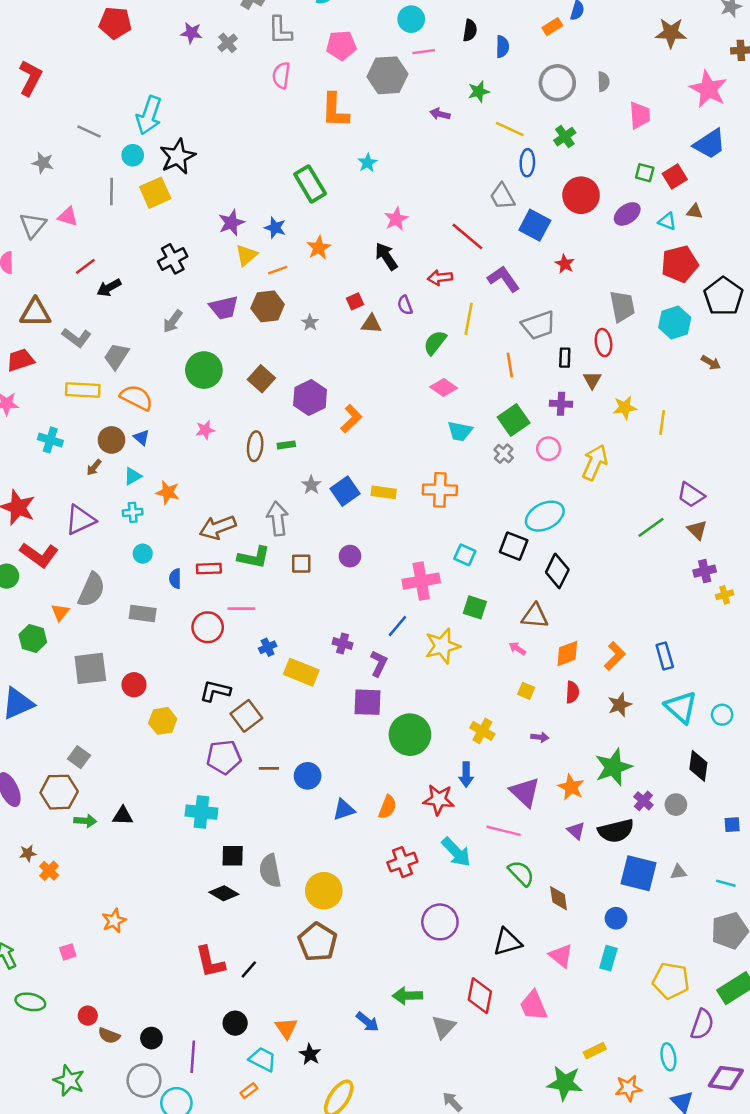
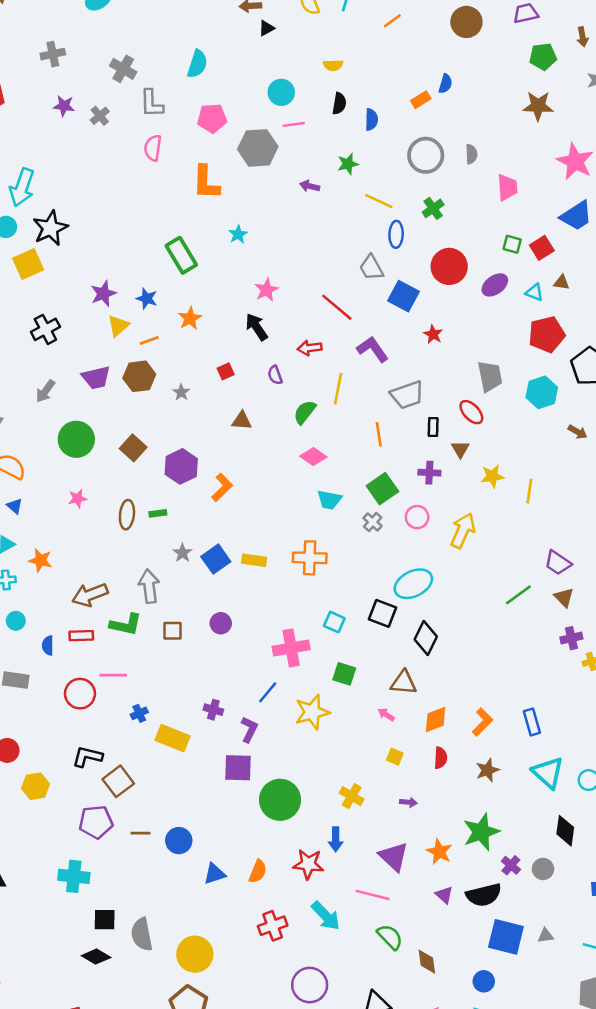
brown triangle: (371, 324) -> (242, 421), moved
red ellipse: (603, 343) -> (471, 412), turned -35

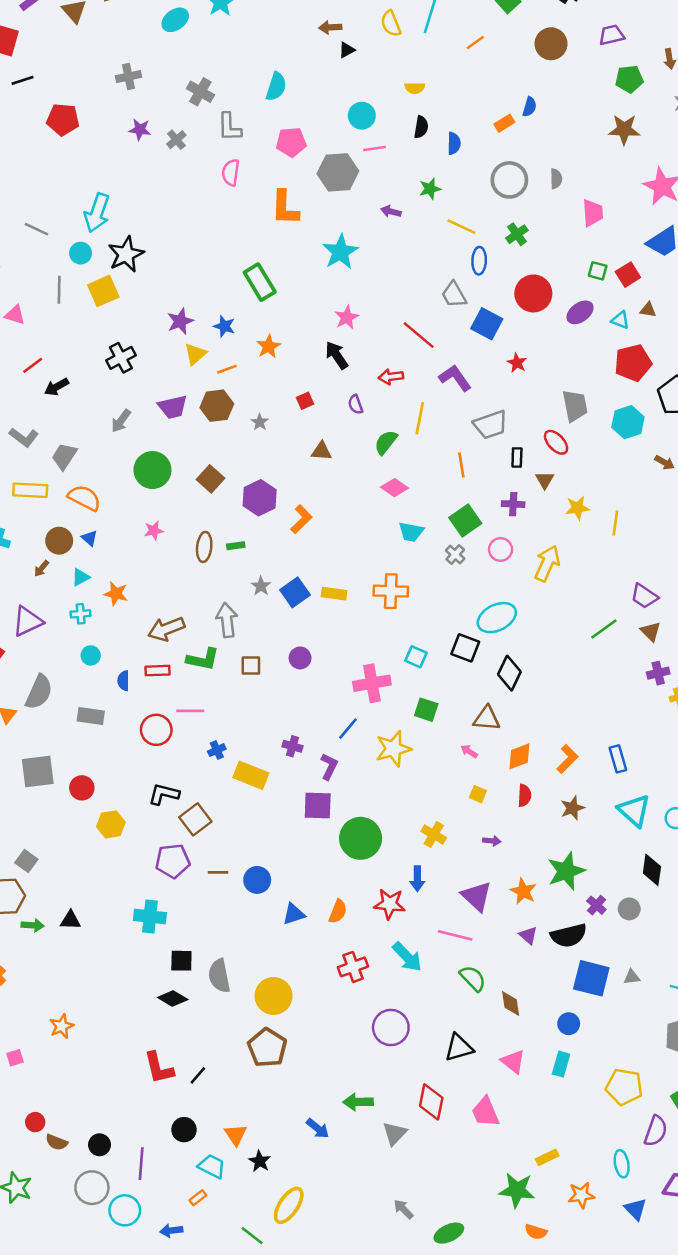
cyan star: (238, 234) -> (340, 252), moved, size x1.8

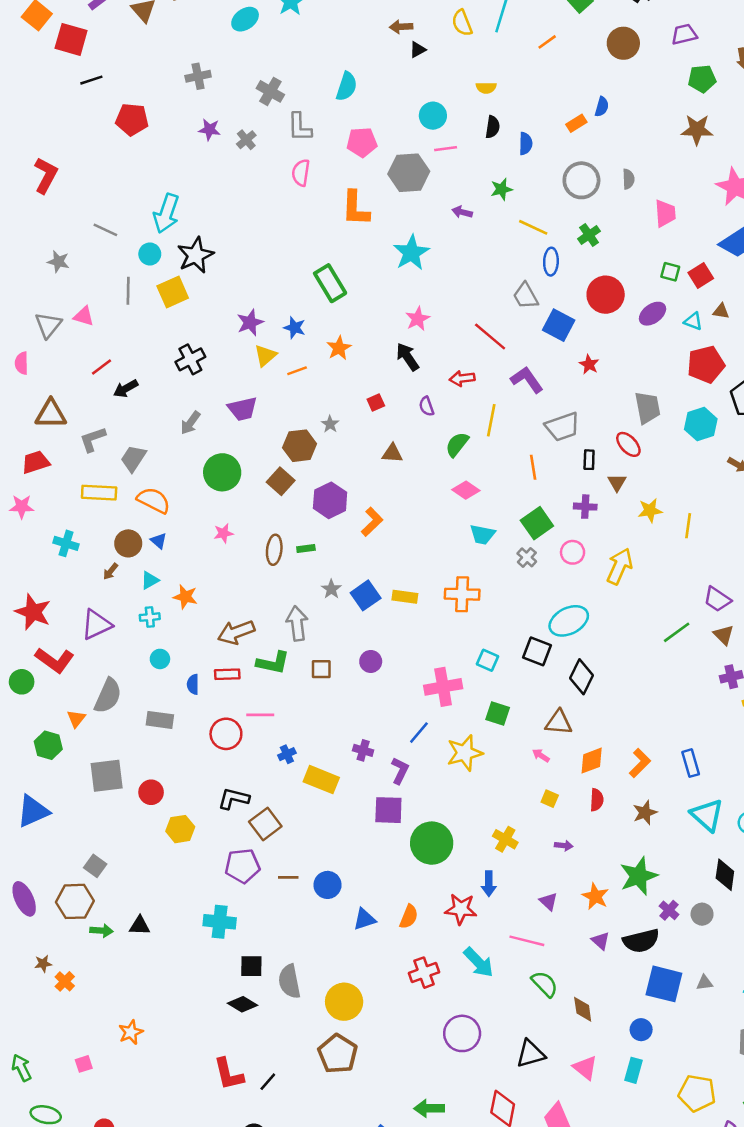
brown hexagon: (217, 406) -> (300, 446), moved
gray L-shape: (24, 437) -> (93, 439), turned 124
purple triangle: (477, 896) -> (548, 901), size x0.6

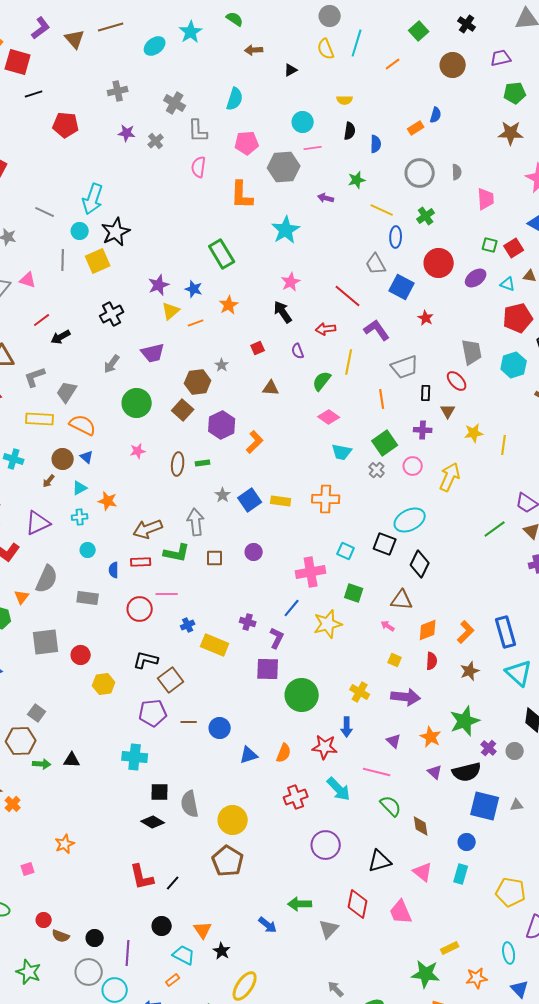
brown arrow: (401, 27) -> (254, 50), moved
blue rectangle: (691, 763) -> (506, 632), size x1.4
purple arrow: (564, 846) -> (406, 697), size x2.0

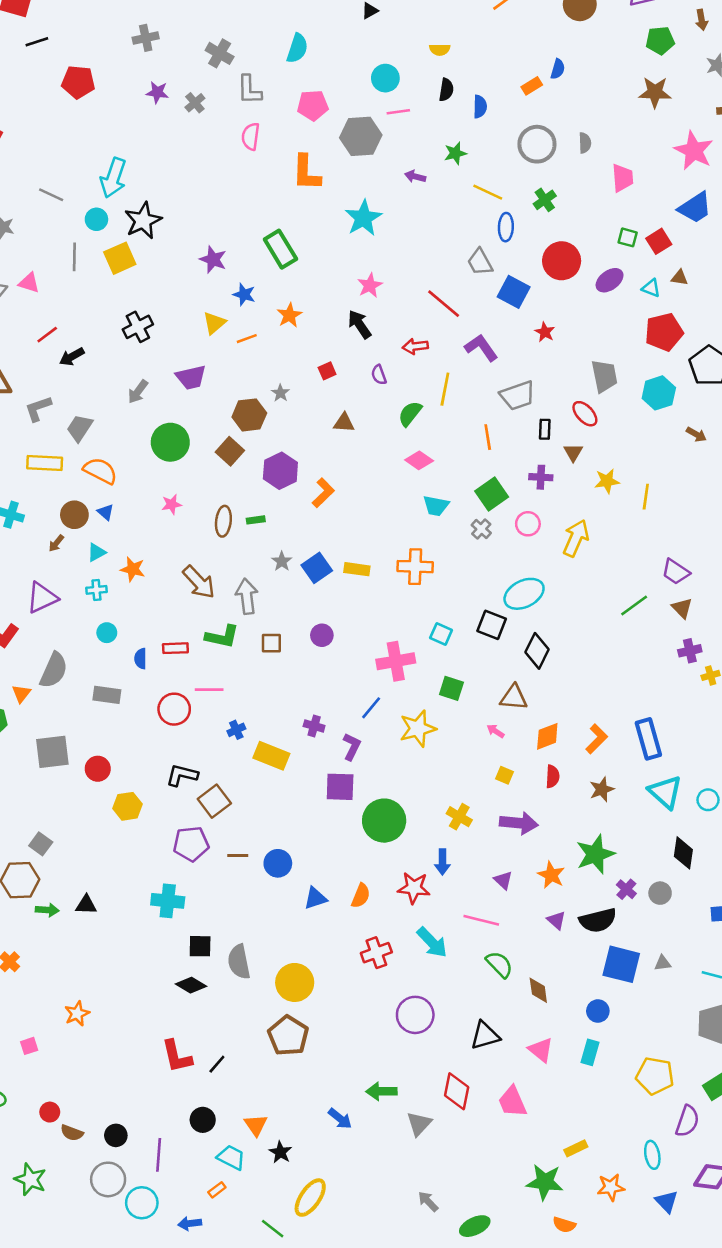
purple star: (159, 285) -> (213, 259), moved, turned -30
brown arrow: (148, 529) -> (199, 582), moved, turned -112

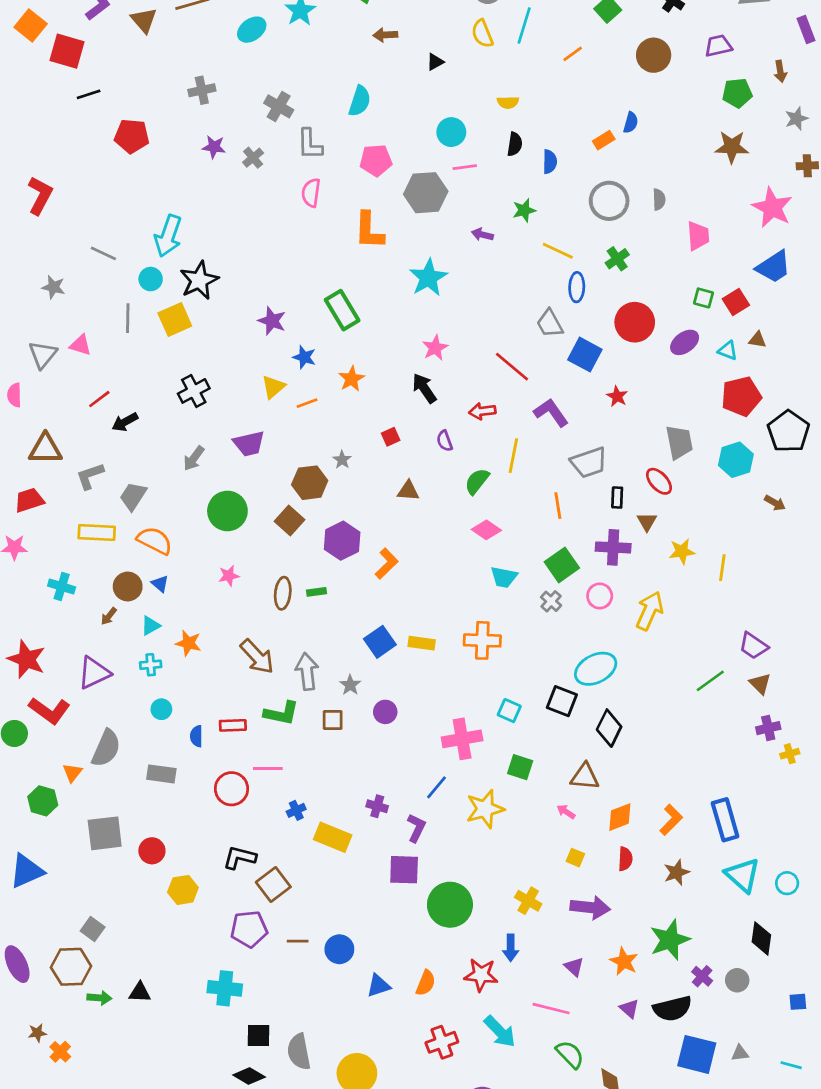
purple cross: (541, 477) -> (613, 547), size x1.4
gray star: (282, 561) -> (350, 685), moved

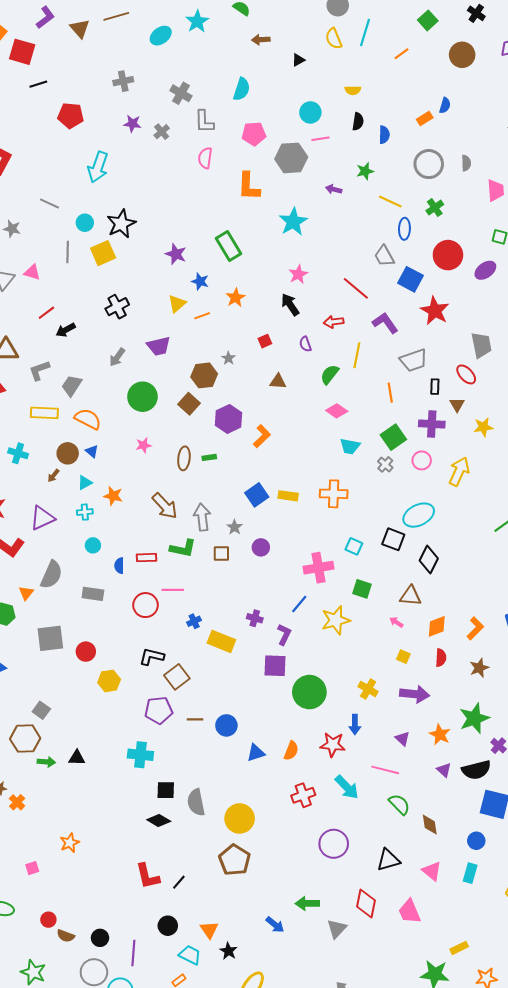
cyan arrow: (168, 236) -> (98, 167), moved
red star: (617, 396) -> (435, 311), size x1.8

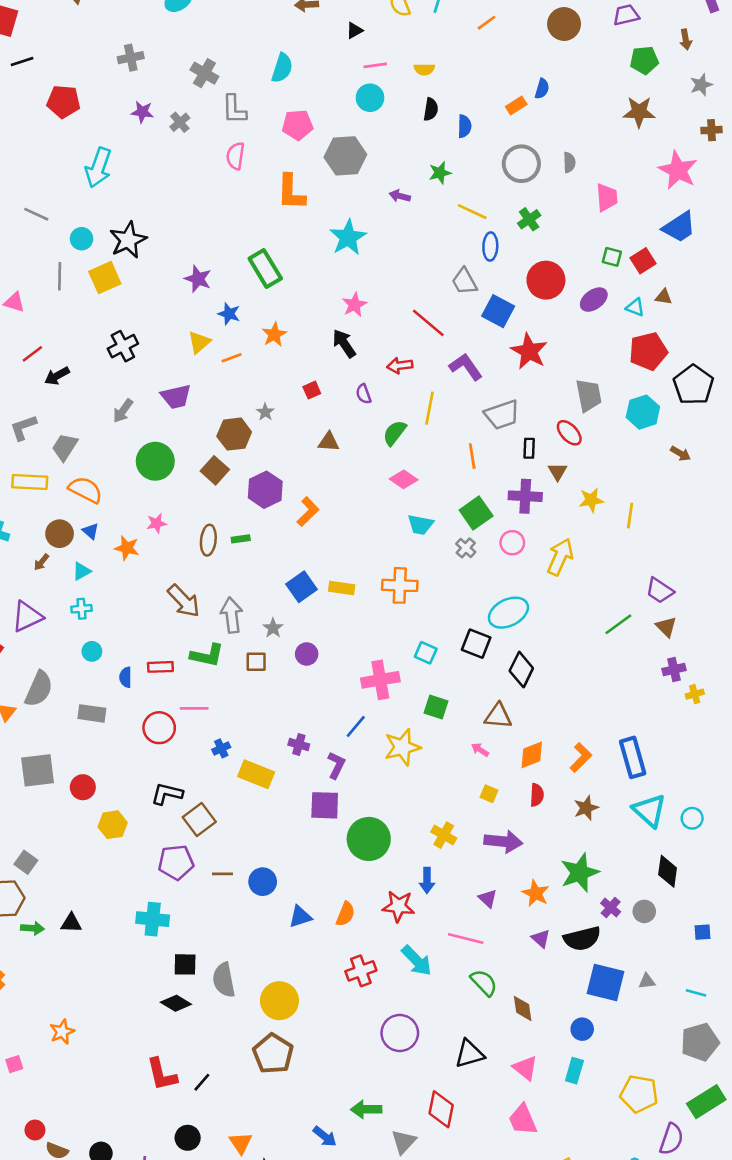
pink line: (321, 139) -> (375, 65), moved
orange star: (113, 496) -> (127, 548), moved
pink trapezoid: (410, 912) -> (523, 1120), moved

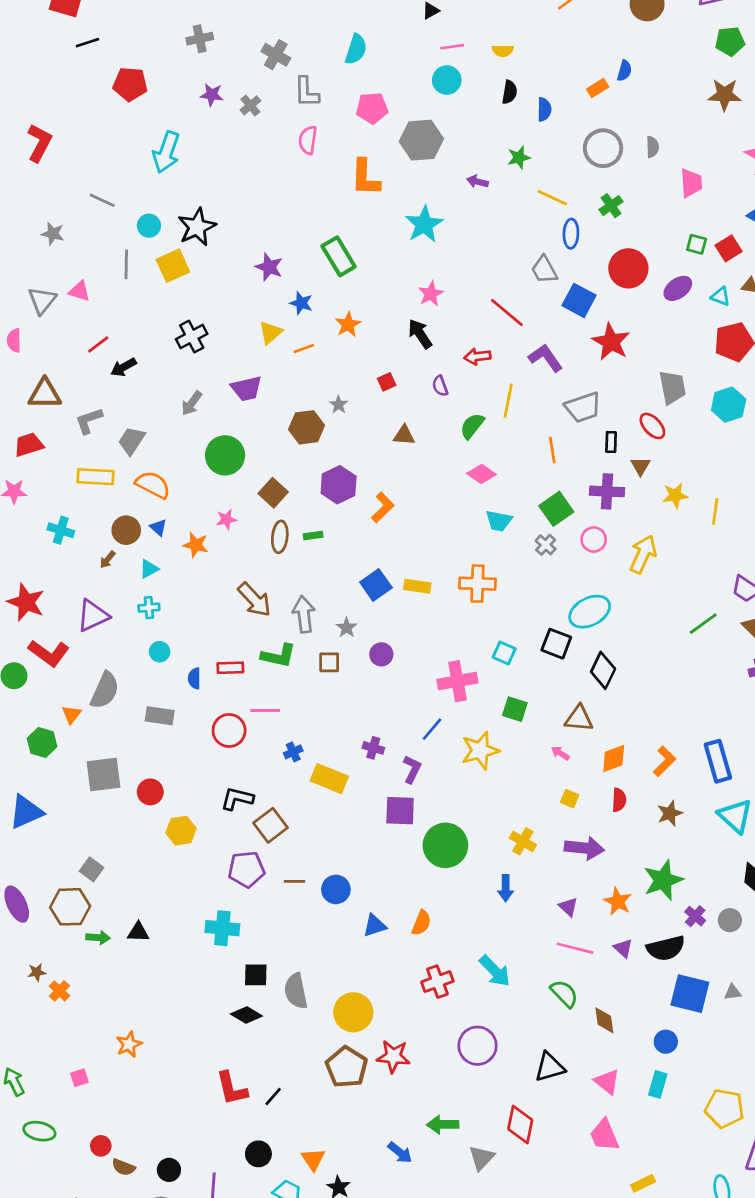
brown square: (215, 470) -> (273, 493), moved
red star: (398, 906) -> (393, 1056), moved
pink line: (466, 939) -> (575, 948), moved

